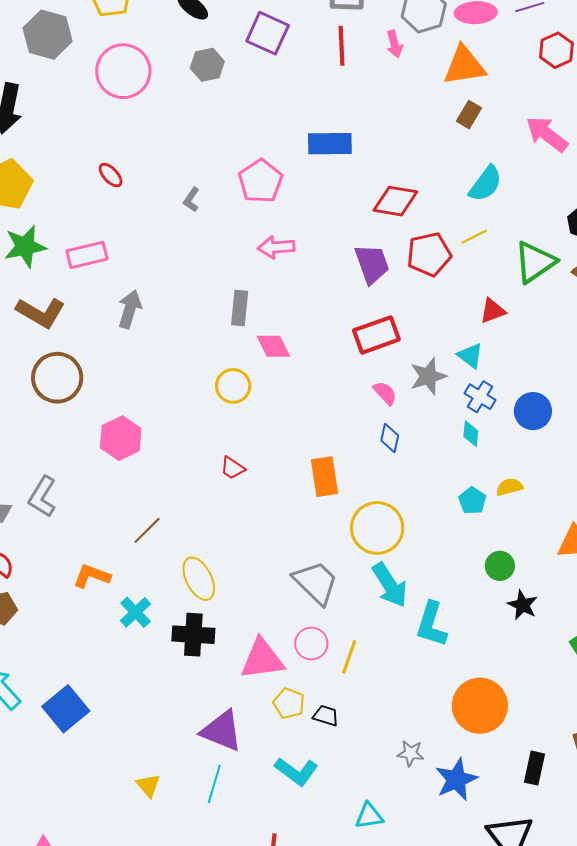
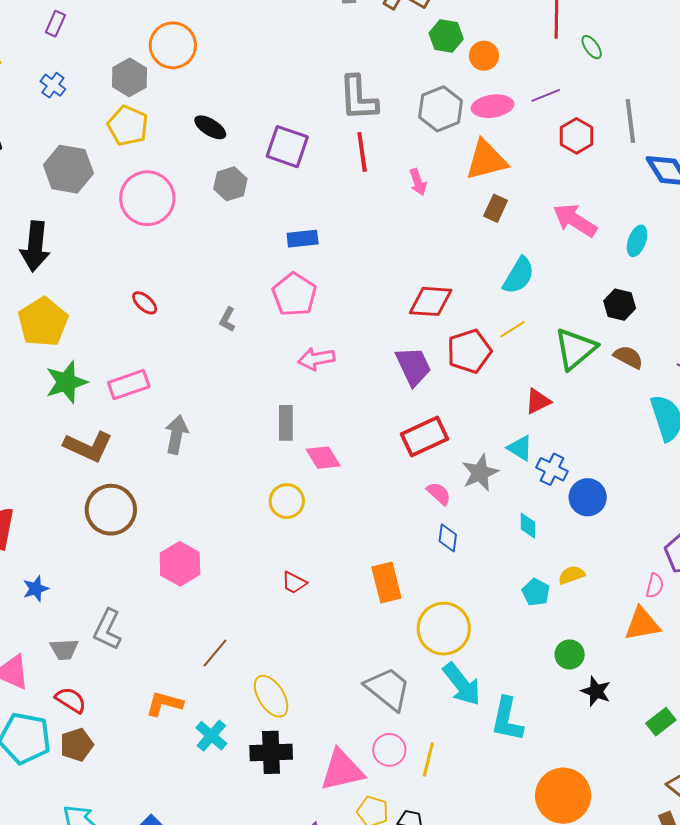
pink arrow: (394, 44) -> (418, 182), moved
blue rectangle: (330, 144) -> (303, 239), moved, size x0.7
blue cross: (480, 397) -> (552, 469), moved

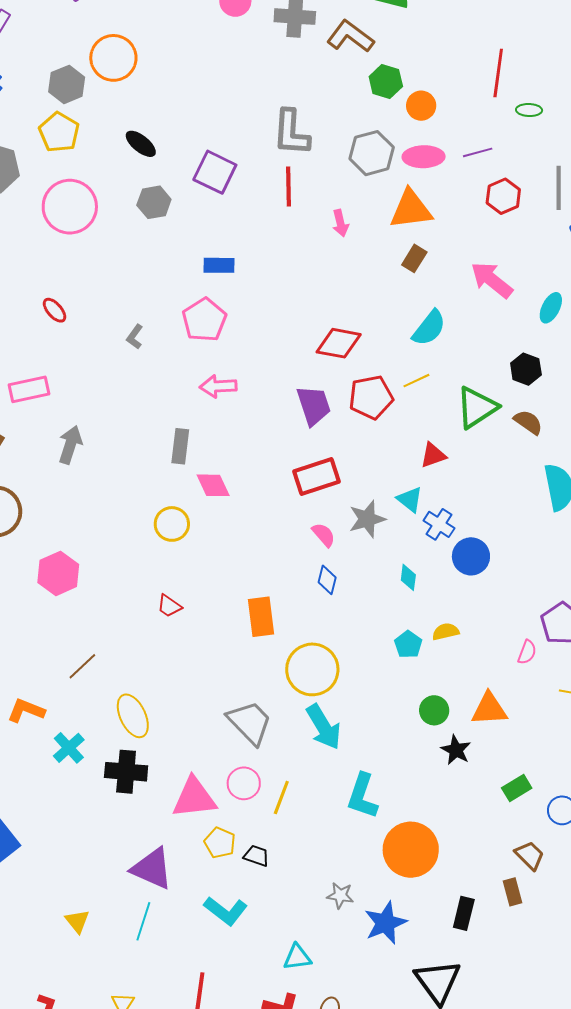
green ellipse: (592, 47) -> (529, 110), turned -60
orange triangle: (642, 624) -> (489, 709), moved
cyan L-shape: (507, 719) -> (362, 796), moved

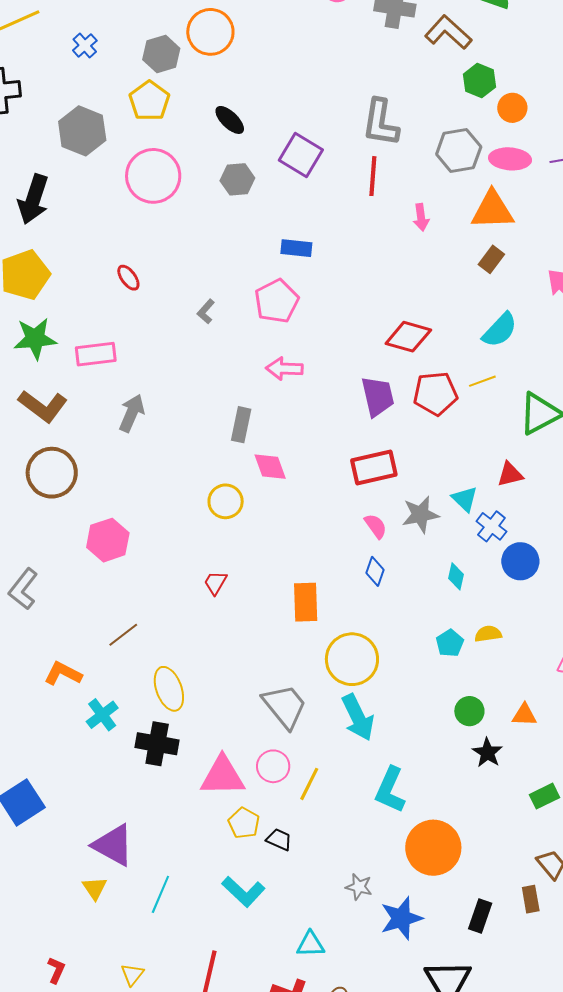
red triangle: (433, 455) -> (510, 474), moved
red trapezoid: (169, 606) -> (215, 583), turned 80
orange triangle: (489, 709) -> (524, 715), size x0.7
purple triangle: (152, 869) -> (113, 845), moved

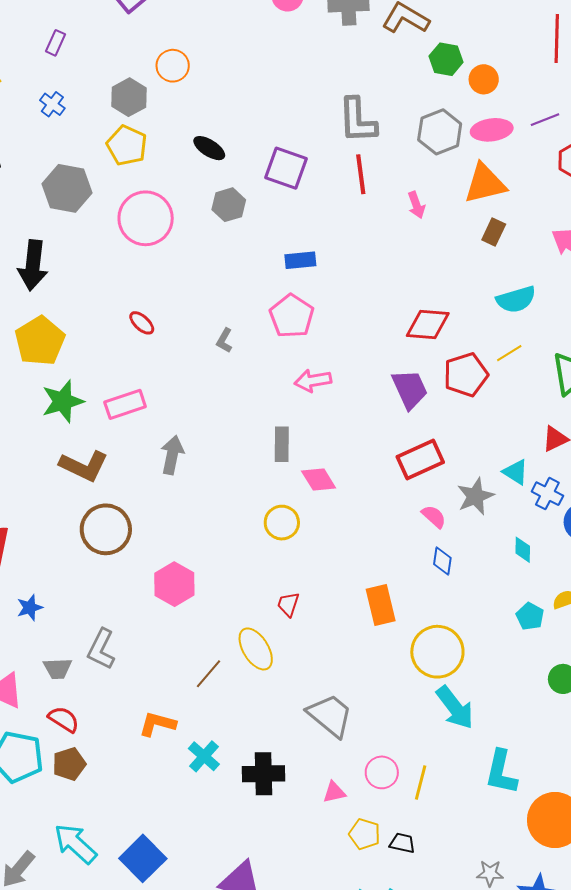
orange circle: (210, 32) -> (173, 66), size x0.7
cyan semicircle: (500, 330) -> (516, 299), turned 42
yellow ellipse: (169, 689) -> (256, 649), moved
gray trapezoid: (285, 706) -> (330, 715), moved
pink triangle: (223, 776) -> (334, 792), size x0.5

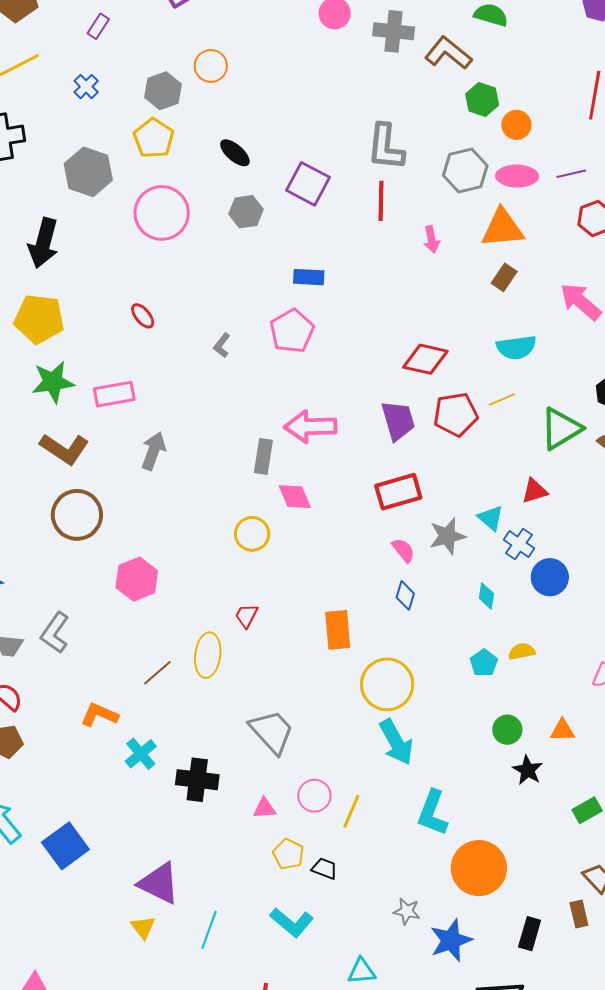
yellow pentagon: (40, 341) -> (39, 319), turned 30
pink arrow: (313, 381) -> (310, 427), moved, size x1.4
yellow ellipse: (256, 649) -> (208, 655), turned 30

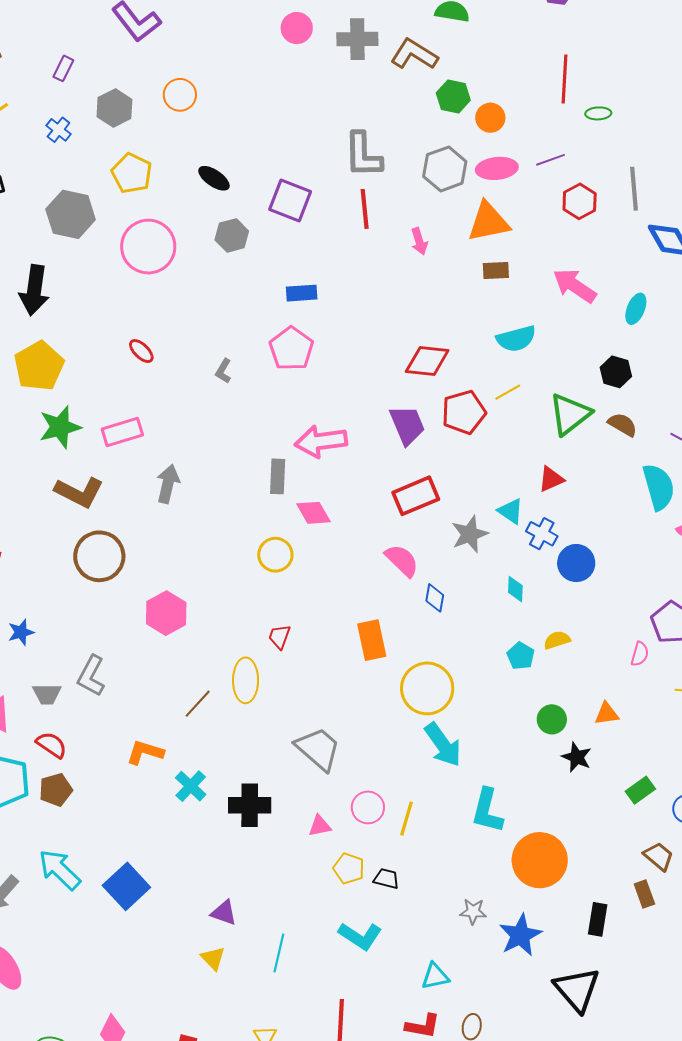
gray hexagon: (163, 91) -> (114, 108), moved
brown rectangle: (504, 277) -> (496, 271), turned 60
yellow pentagon: (39, 319) -> (39, 366), turned -30
pink semicircle: (403, 550) -> (402, 561), moved, size x1.4
purple triangle: (159, 883) -> (224, 913), size x0.6

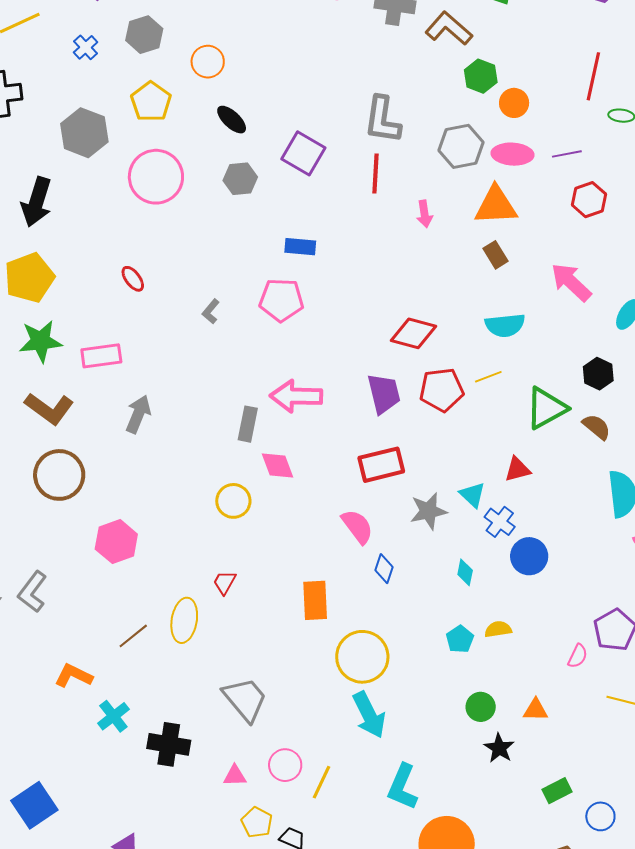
orange circle: (180, 95) -> (208, 62), moved
brown rectangle: (496, 271) -> (496, 255), turned 52
pink pentagon: (291, 349) -> (281, 300), turned 30

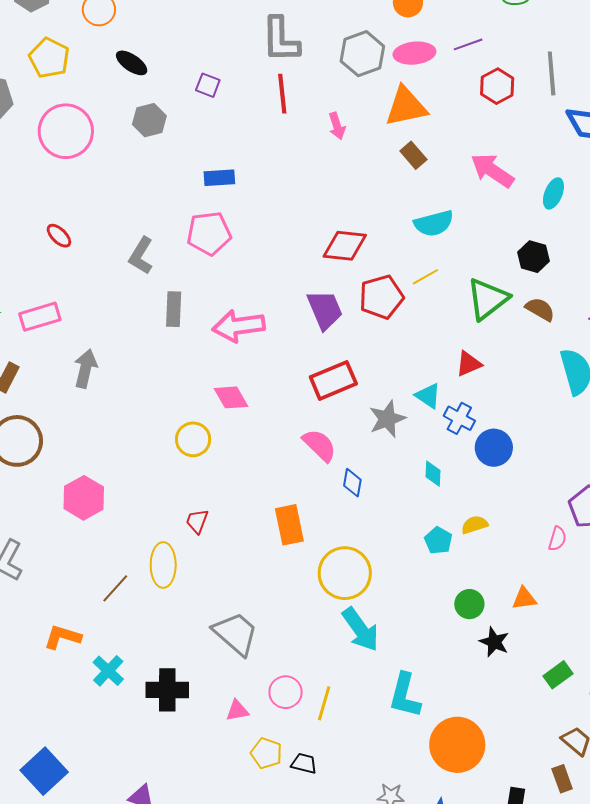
purple square: (303, 153) -> (208, 85), size x0.6
gray L-shape: (211, 311) -> (141, 256), size x1.5
gray rectangle: (248, 424) -> (174, 309), moved

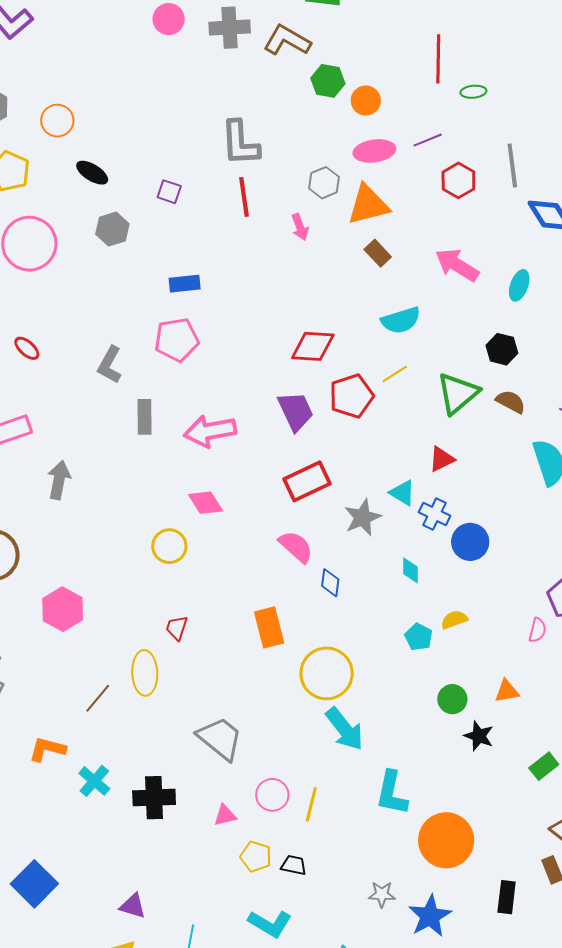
gray hexagon: (362, 54) -> (324, 183), moved, size x0.7

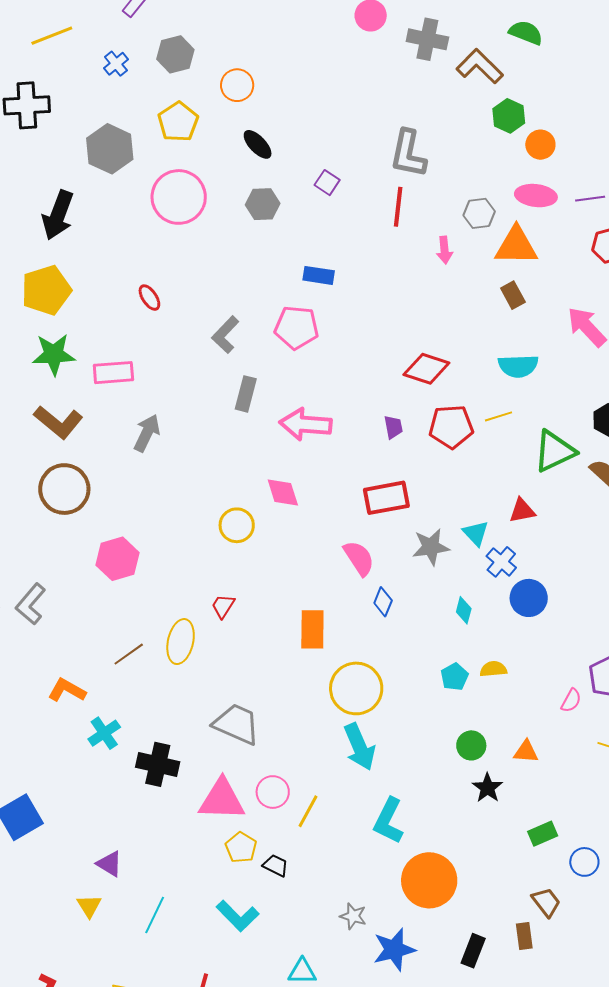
purple trapezoid: (296, 411) -> (393, 427), size x0.6
gray trapezoid: (220, 738) -> (237, 724), turned -30
pink triangle: (225, 815) -> (222, 800), size x2.0

